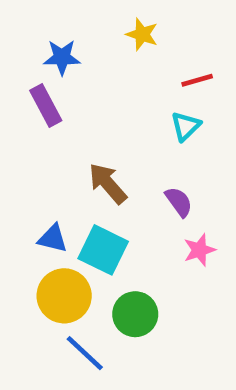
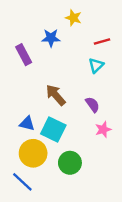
blue star: (62, 57) -> (51, 38), moved
blue line: (85, 353) -> (22, 182), moved

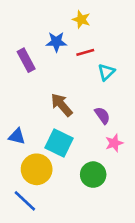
red line: (102, 42) -> (85, 52), moved
blue triangle: (27, 124) -> (17, 136), moved
green circle: (70, 163) -> (93, 175), moved

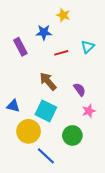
red line: (85, 52) -> (61, 53), moved
cyan triangle: (106, 72) -> (88, 47), moved
blue line: (25, 201) -> (46, 156), moved

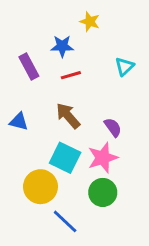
red line: (61, 53) -> (71, 75), moved
blue triangle: (13, 106) -> (19, 122), moved
pink star: (89, 111) -> (103, 158), moved, size x1.5

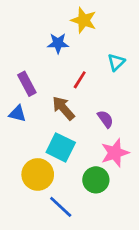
yellow star: (90, 22) -> (84, 20), size x1.4
purple rectangle: (29, 66) -> (27, 84), moved
red line: (71, 75) -> (80, 80), moved, turned -42
pink star: (103, 158) -> (115, 153), moved

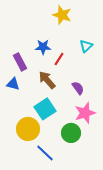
blue star: (58, 43) -> (43, 47), moved
cyan square: (61, 147) -> (45, 109), turned 30

